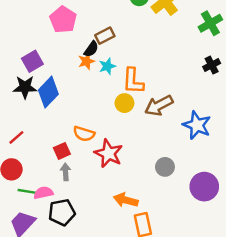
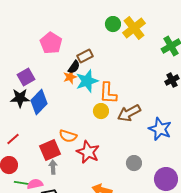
cyan star: (107, 66) -> (87, 81), size x1.6
red square: (62, 151) -> (50, 150), size x1.5

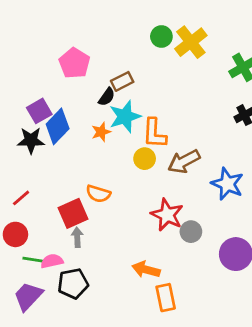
orange star: (70, 77) -> (101, 132), moved
blue diamond: (39, 102) -> (58, 126), moved
red star: (88, 152) -> (167, 215), moved

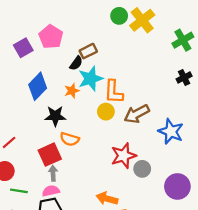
purple square: (39, 111) -> (23, 48), moved
black star: (31, 140) -> (55, 116), moved
red star: (167, 215) -> (123, 156), turned 30
pink semicircle: (52, 261) -> (51, 191), moved

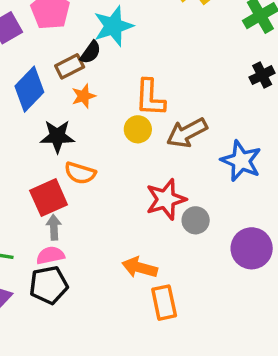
brown rectangle: (88, 51) -> (70, 66), moved
cyan star: (90, 79) -> (113, 26), moved

